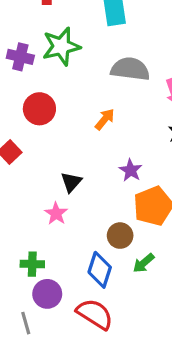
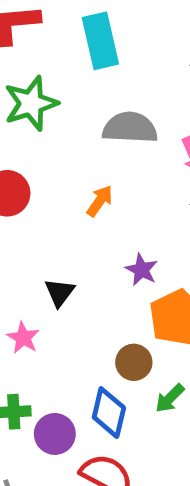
pink star: (56, 214) -> (23, 338), moved
purple circle: (47, 294) -> (55, 434), moved

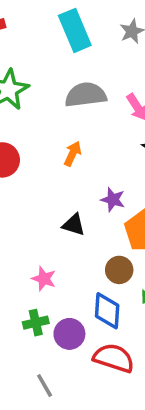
cyan rectangle: (100, 41) -> (75, 30), moved
black triangle: (60, 293) -> (74, 225), moved, turned -40
pink star: (23, 338) -> (44, 279), moved

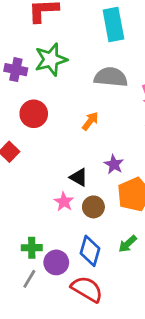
brown circle: (119, 270) -> (93, 207), moved
pink star: (44, 279) -> (64, 202), moved
gray line: (45, 385) -> (29, 279), moved, turned 48

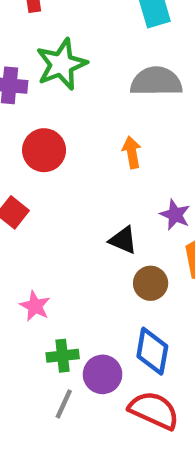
orange arrow: (90, 121) -> (132, 152), turned -42
pink star: (64, 202) -> (35, 306), moved

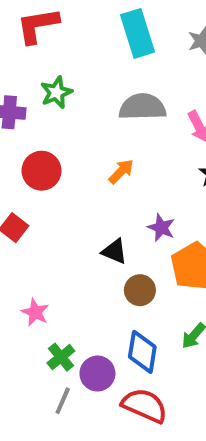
green star: (62, 64) -> (56, 92), size x0.7
orange arrow: (132, 152) -> (121, 171), turned 56
green cross: (63, 356) -> (61, 357), turned -32

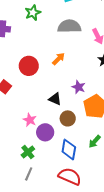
green star: (56, 92) -> (33, 13), moved
red circle: (42, 171) -> (29, 66), moved
pink star: (35, 312) -> (30, 120), moved
purple circle: (97, 374) -> (45, 132), moved

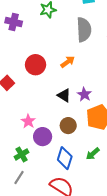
gray semicircle: (69, 26) -> (84, 30), turned 80
black triangle: (55, 99) -> (64, 95), moved

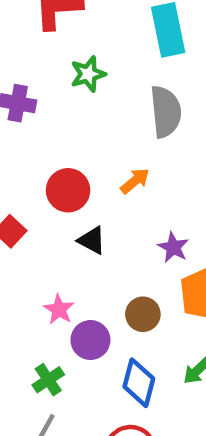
black triangle: (64, 95) -> (92, 240), moved

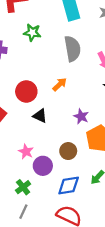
green star: (88, 74) -> (32, 32), turned 30
blue diamond: (139, 383) -> (69, 185), turned 70

